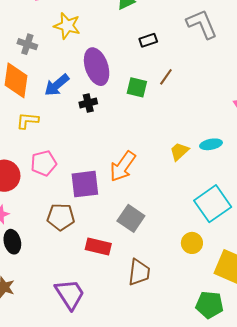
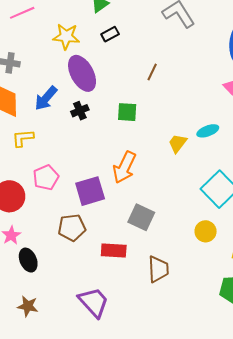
yellow star: (67, 26) -> (66, 36), moved
black rectangle: (148, 40) -> (110, 34), moved
green square: (137, 87) -> (127, 112), moved

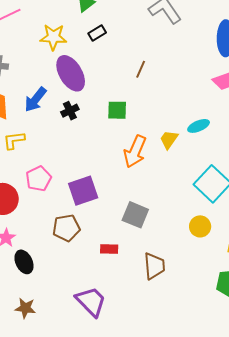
orange arrow: (124, 167) -> (135, 151), moved
red rectangle: (114, 250) -> (109, 249), size x0.7

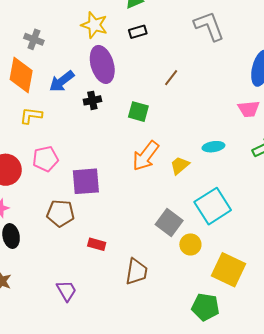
yellow trapezoid: (169, 139) -> (180, 165), moved
gray square: (135, 215) -> (169, 223), moved
purple trapezoid: (91, 301) -> (66, 291), size x0.7

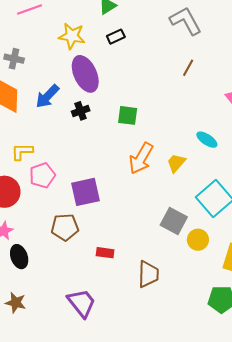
brown line: (171, 78) -> (188, 68), moved
yellow L-shape: (31, 116) -> (22, 152), moved
cyan ellipse: (213, 147) -> (207, 140), turned 50
purple trapezoid: (66, 291) -> (82, 303), size x1.4

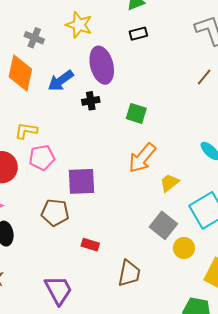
yellow star: (72, 36) -> (79, 25), moved
yellow trapezoid: (176, 163) -> (169, 183), moved

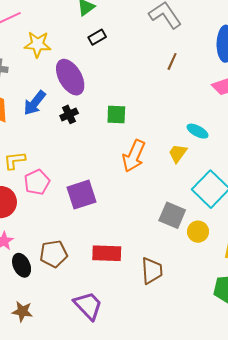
yellow trapezoid: (169, 183) -> (178, 153), moved
brown pentagon: (55, 212) -> (54, 254), moved
red rectangle: (90, 245) -> (107, 253), size x1.6

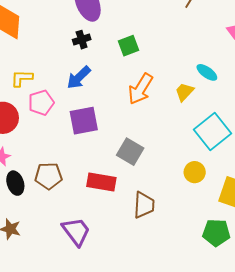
blue arrow: (35, 103) -> (79, 77), moved
green square: (116, 115) -> (128, 46), turned -30
gray square: (172, 215) -> (130, 152), moved

